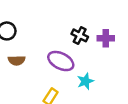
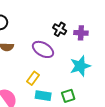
cyan star: (85, 81) -> (80, 66), moved, size x1.5

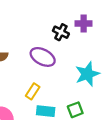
purple cross: (81, 33) -> (84, 24), moved

